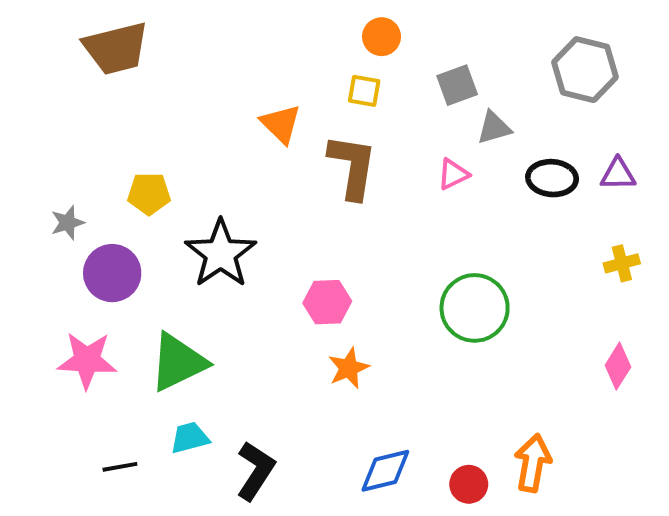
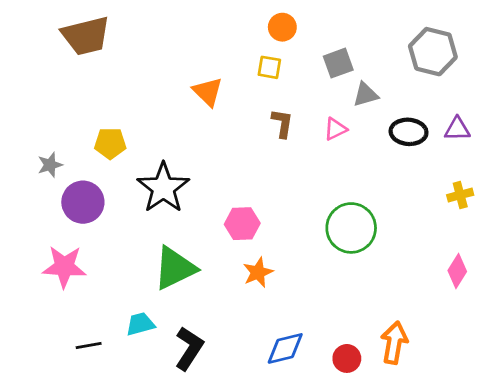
brown L-shape: (352, 166) -> (282, 123), moved, size x0.6
green triangle: (178, 362) -> (175, 268), moved

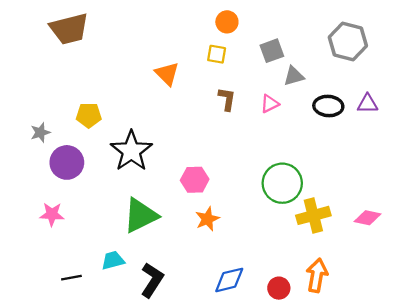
yellow cross: (460, 195) -> (313, 215), moved, size x1.6
pink star: (64, 267) -> (52, 214), size x0.7
pink diamond: (457, 271) -> (368, 218), turned 70

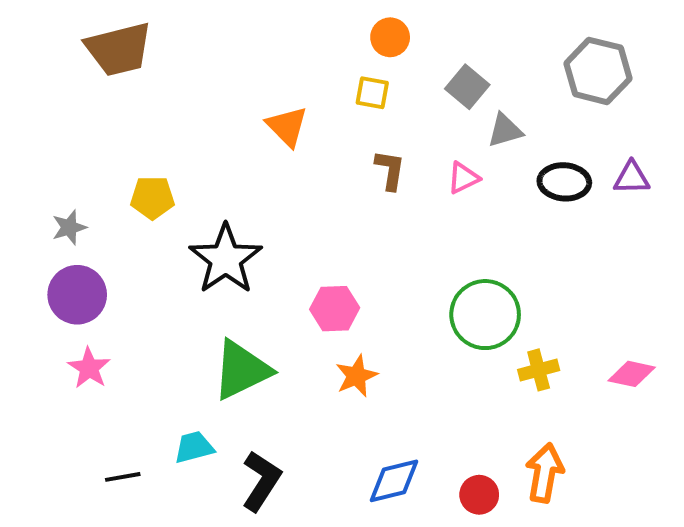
gray square: (272, 51) -> (467, 87), turned -30
purple circle: (67, 162) -> (77, 295), moved
pink star: (52, 214) -> (89, 368), turned 30
yellow cross: (313, 215) -> (539, 370), size x0.7

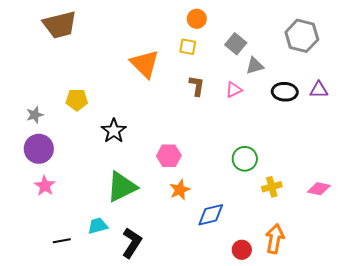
orange triangle: (287, 126) -> (145, 64), size x1.4
black star: (226, 259) -> (114, 131), size x0.7
green circle: (485, 315) -> (245, 159), size x0.7
blue diamond: (394, 481) -> (211, 215), moved

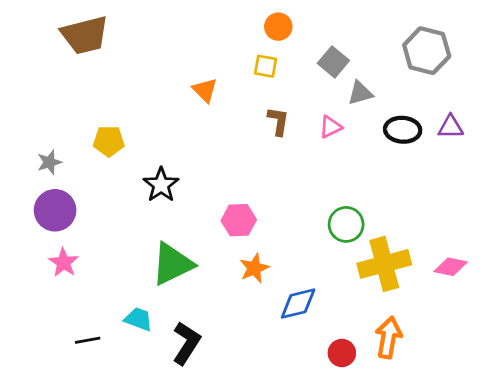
orange triangle: (145, 64) -> (205, 90), size x0.6
yellow cross: (272, 187) -> (384, 264), size x1.8
cyan trapezoid: (98, 226) -> (138, 319), turned 35

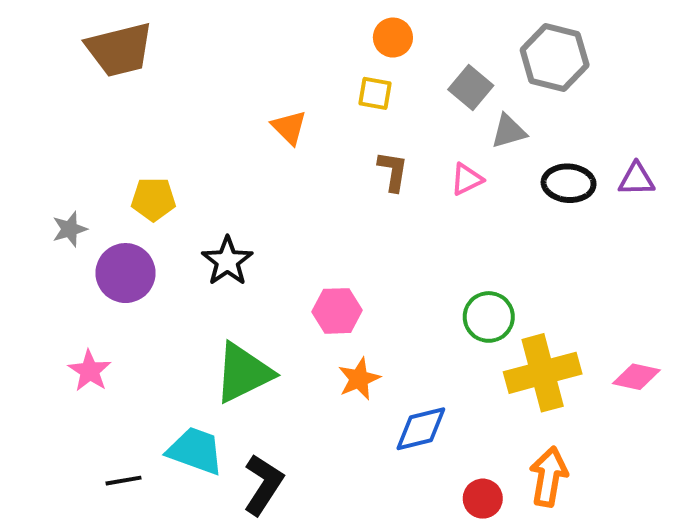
gray hexagon: (427, 51) -> (555, 57), moved
purple circle: (55, 210) -> (126, 273), moved
cyan trapezoid: (138, 319) -> (195, 451), size x1.4

